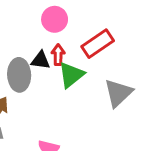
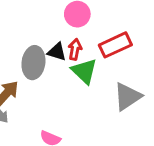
green triangle: (71, 75) -> (84, 71), turned -48

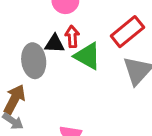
red rectangle: (115, 45) -> (127, 32), moved

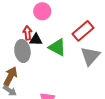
red arrow: (72, 36) -> (28, 33), moved

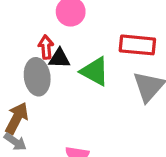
red rectangle: (83, 31) -> (137, 45), turned 45

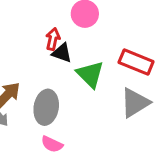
gray ellipse: (37, 77) -> (46, 107), moved

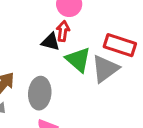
red arrow: (53, 39) -> (63, 31), moved
gray triangle: (135, 103) -> (105, 69), moved

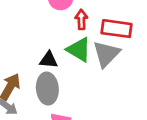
red arrow: (63, 31) -> (81, 19), moved
black triangle: (51, 42) -> (49, 60), moved

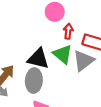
black triangle: (49, 60) -> (38, 59), size x1.5

